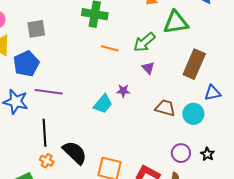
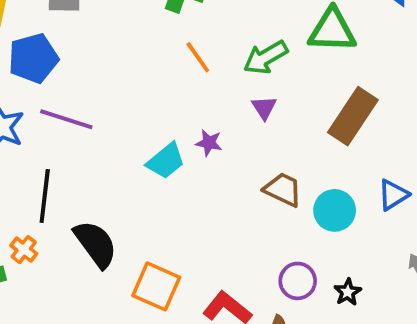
orange line: (110, 48) -> (198, 57), turned 30
blue triangle: (213, 93) -> (393, 195), moved, turned -30
orange cross: (47, 161) -> (24, 250), moved

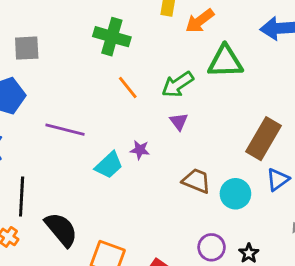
brown rectangle: (353, 116) -> (264, 139), moved
purple line: (66, 119) -> (65, 130), moved

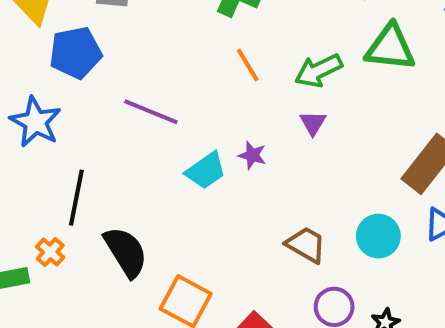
brown trapezoid: (196, 181) -> (306, 245), moved

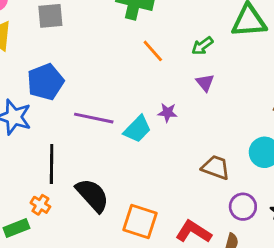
blue pentagon: (76, 53) -> (45, 82), moved
green arrow: (318, 71) -> (202, 46), size x0.7
purple line: (151, 112) -> (94, 118), moved

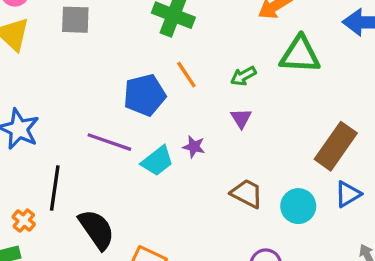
blue pentagon: (45, 82) -> (145, 95), moved
brown trapezoid: (216, 167) -> (247, 194), moved
orange cross: (40, 205) -> (24, 221), moved

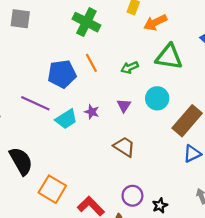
purple triangle: (241, 118) -> (124, 106), moved
cyan circle: (298, 206) -> (157, 98), moved

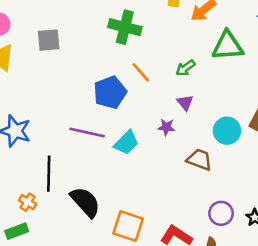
cyan circle: (157, 98) -> (227, 131), moved
purple triangle: (124, 106) -> (185, 103), moved
purple star: (92, 112) -> (166, 127), moved

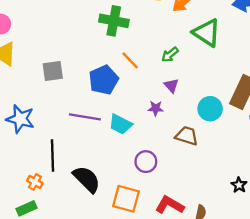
gray square: (49, 40) -> (53, 71), moved
green triangle: (228, 46) -> (207, 33), turned 40
cyan trapezoid: (126, 143) -> (120, 124), turned 75
purple circle: (221, 213) -> (146, 162), moved

